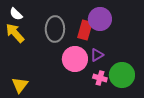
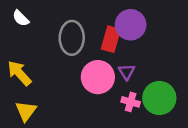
yellow arrow: (15, 33) -> (19, 73), moved
purple triangle: (97, 55) -> (127, 72), turned -32

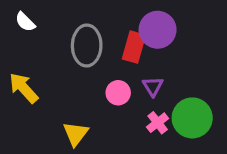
pink circle: (98, 77) -> (118, 93), size x0.6
pink cross: (131, 102) -> (158, 123), turned 36
yellow triangle: (26, 111) -> (76, 134), moved

